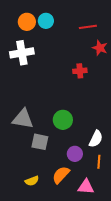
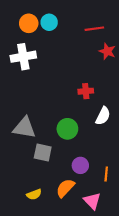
red cross: (80, 71) -> (86, 91), moved
white semicircle: (96, 139) -> (103, 116), moved
pink triangle: (86, 187) -> (92, 201), turned 42

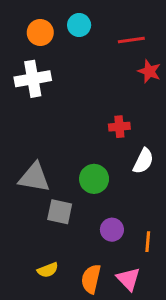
cyan circle: (49, 22) -> (79, 25), moved
orange semicircle: (65, 188) -> (91, 279), moved, turned -30

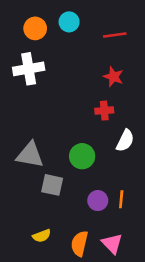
red star: (149, 71) -> (113, 77), moved
orange line: (148, 242) -> (121, 199), moved

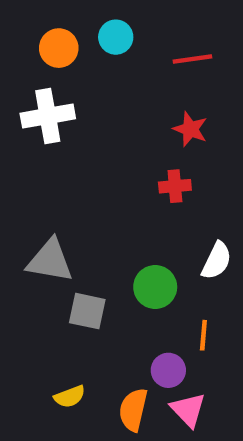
white semicircle: (125, 141) -> (217, 261), moved
green circle: (82, 156) -> (155, 287), moved
purple circle: (98, 201) -> (168, 370), moved

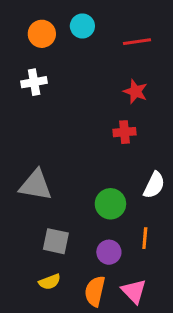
white cross: (48, 116) -> (34, 82), size x0.7
gray square: (87, 311) -> (56, 241), moved
purple circle: (168, 370) -> (109, 252), moved

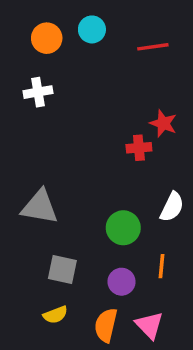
red star: (135, 92) -> (163, 123), moved

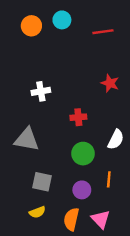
white cross: (38, 92) -> (41, 91), moved
red cross: (139, 148) -> (78, 117), moved

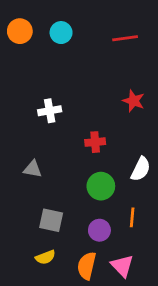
cyan circle: (62, 20) -> (61, 33), moved
orange circle: (31, 26) -> (20, 31), moved
gray triangle: (27, 139) -> (33, 169), size x0.6

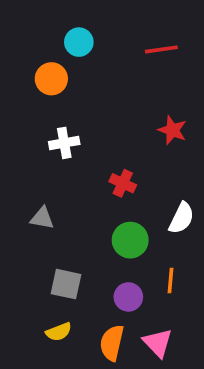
orange circle: (20, 31) -> (51, 79), moved
red cross: (95, 142) -> (123, 183), turned 30

